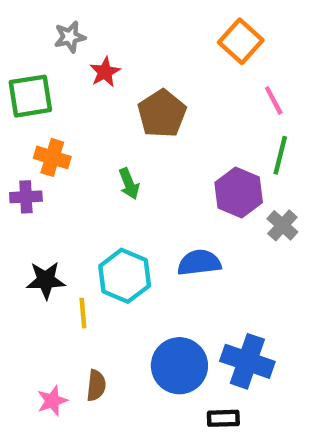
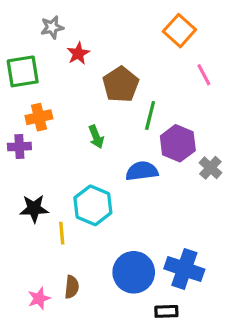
green line: (280, 155) -> (150, 116), moved
orange cross: (52, 157) -> (39, 117), turned -30
blue semicircle: (199, 263) -> (142, 171), moved

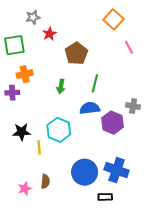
green line: (150, 116) -> (95, 83), moved
green arrow: (96, 137) -> (61, 86), turned 32
purple hexagon: (178, 143) -> (112, 123), moved
gray cross: (210, 168) -> (133, 106), turned -32

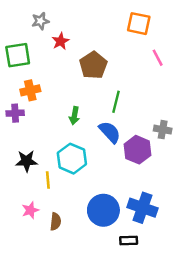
orange square: (113, 19) -> (139, 24), turned -30
green arrow: (61, 86) -> (74, 116), moved
blue semicircle: (90, 108) -> (110, 132), turned 54
pink star: (25, 189) -> (30, 210), moved

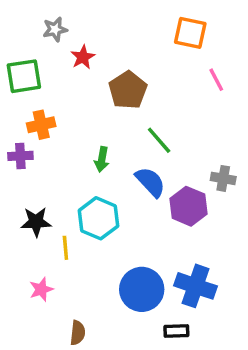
green line: (116, 102) -> (159, 140), turned -55
brown semicircle: (55, 222) -> (78, 333), moved

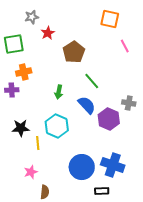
pink star: (41, 289) -> (31, 172), moved

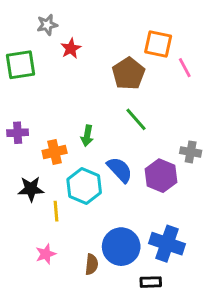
orange square: (110, 19) -> (158, 44), moved
brown pentagon: (74, 52) -> (129, 74), moved
orange cross: (24, 72) -> (55, 152), moved
blue semicircle: (87, 105) -> (120, 170), moved
brown semicircle: (45, 192) -> (92, 264), moved

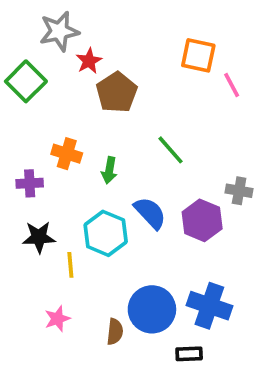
gray star: (47, 25) -> (59, 31), size x1.5
green square: (21, 65) -> (26, 81), turned -36
brown pentagon: (129, 74) -> (117, 92), moved
purple cross: (18, 133) -> (30, 183), moved
orange cross: (55, 152) -> (67, 154), moved, turned 30

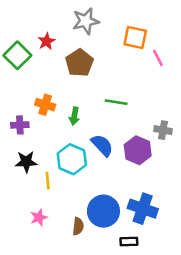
gray star: (59, 31) -> (86, 21), moved
red star: (89, 61) -> (46, 41), moved
green line: (171, 150) -> (116, 102), turned -40

